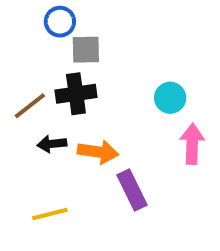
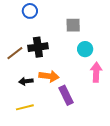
gray square: (86, 50) -> (73, 25), moved
black arrow: (52, 144) -> (26, 81), moved

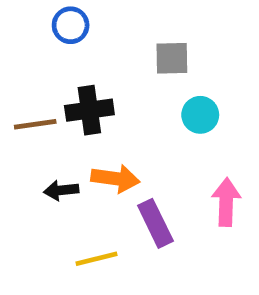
brown line: (15, 53) -> (35, 124), turned 30
pink arrow: (96, 72) -> (226, 202), moved
yellow line: (25, 107) -> (96, 259), moved

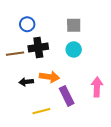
blue circle: (71, 25) -> (27, 24), moved
cyan circle: (200, 115) -> (74, 50), moved

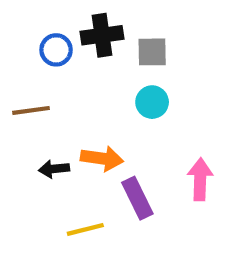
black cross: (38, 47) -> (102, 35), moved

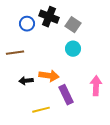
black cross: (102, 35) -> (49, 17), turned 30
gray square: (152, 52) -> (73, 25), turned 35

